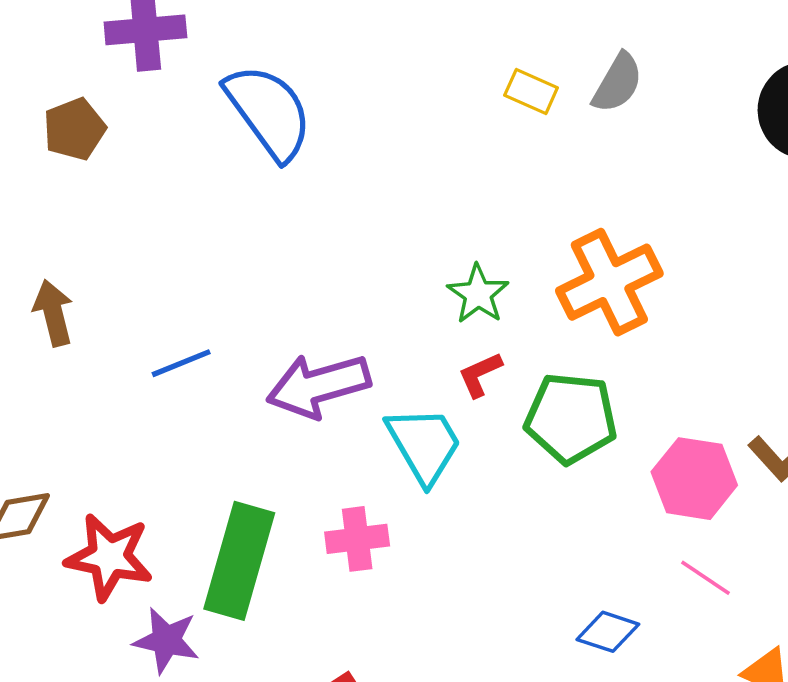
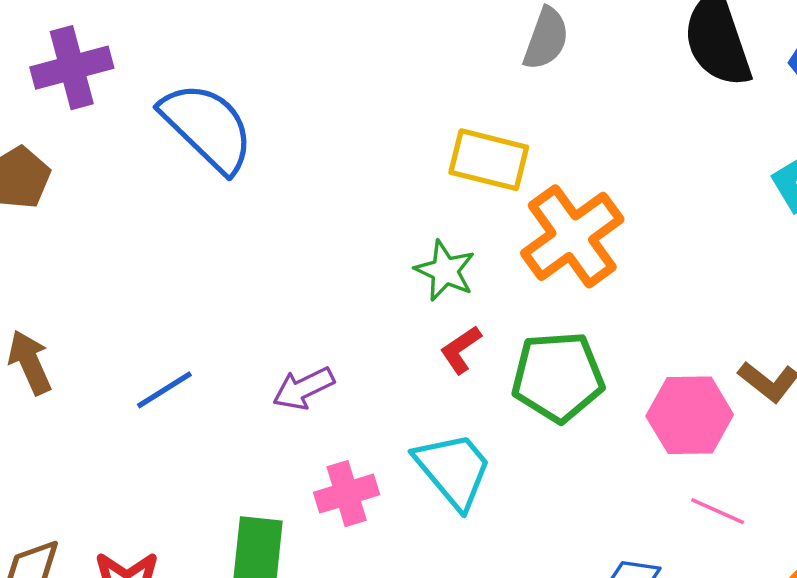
yellow rectangle: (531, 92) -> (489, 160), moved, size x1.5
purple arrow: (318, 386) -> (303, 388), size x0.6
cyan trapezoid: (424, 445) -> (453, 470), moved
pink cross: (357, 539) -> (347, 494), moved

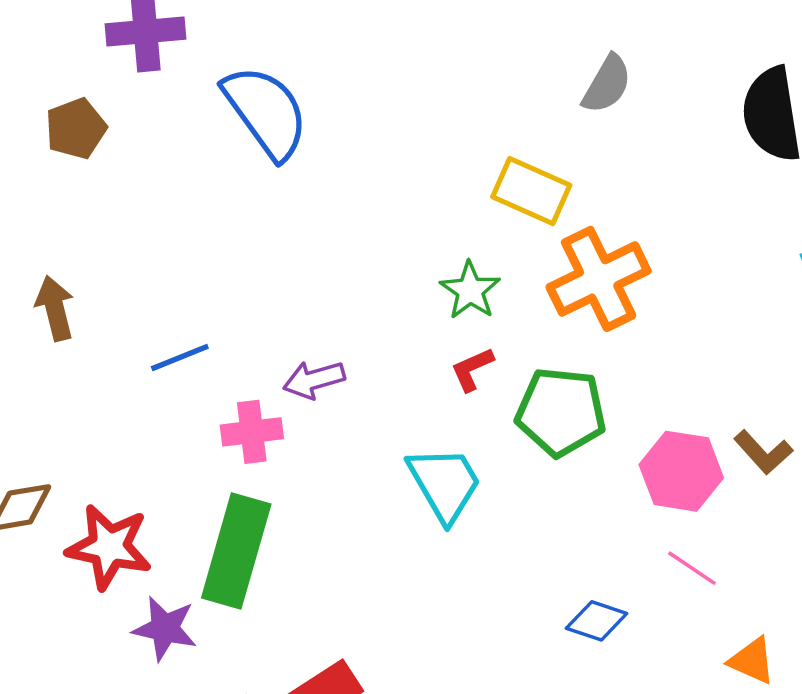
pink cross: (347, 494) -> (252, 432), moved

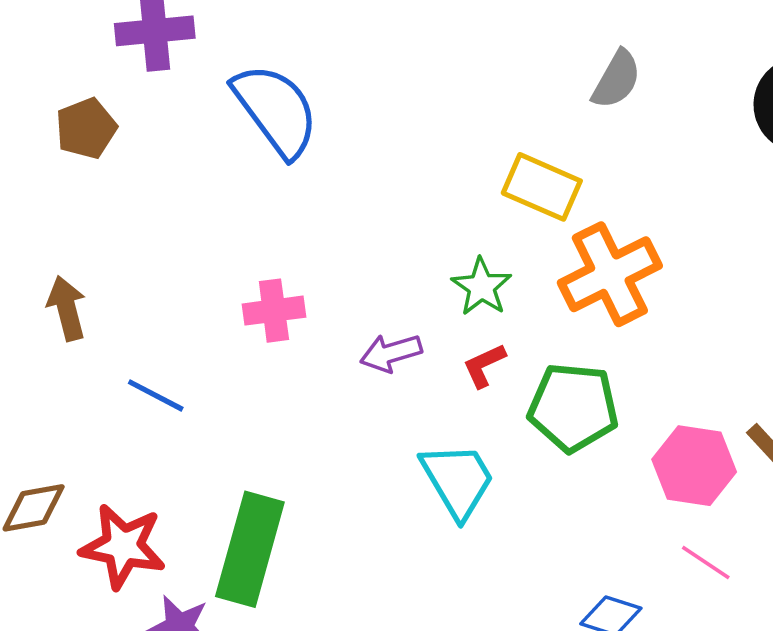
blue line: (180, 358) -> (156, 395), moved, turned 50
purple arrow: (314, 380) -> (391, 353), moved
pink cross: (252, 432) -> (274, 311), moved

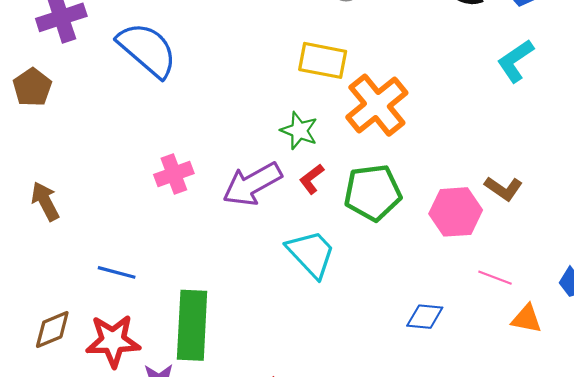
purple arrow: (391, 353) -> (252, 184), size x1.6
blue line: (156, 395) -> (117, 272), moved
pink line: (706, 562) -> (495, 278), moved

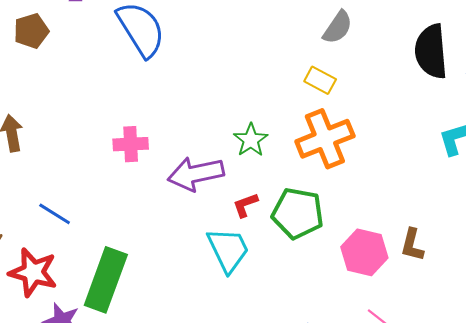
yellow rectangle: (323, 60) -> (320, 80), moved, size x0.7
red L-shape: (312, 179) -> (245, 205), moved
brown L-shape: (503, 188) -> (412, 245), turned 52

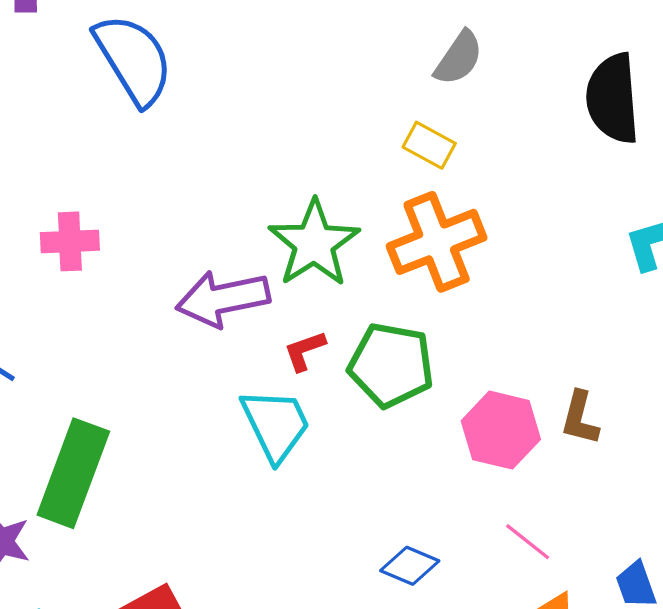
green star: (251, 140) -> (314, 243), size x1.6
pink cross: (131, 144) -> (70, 241), moved

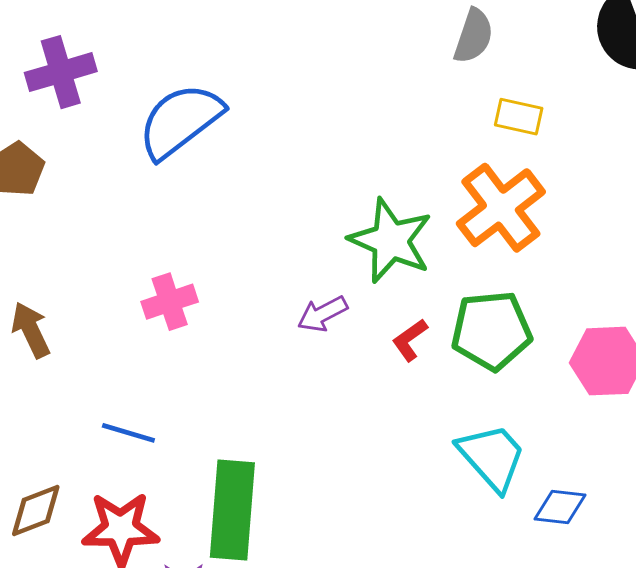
blue semicircle: (133, 59) -> (180, 121), turned -80
yellow rectangle: (429, 145) -> (519, 117), moved
purple arrow: (223, 299) -> (322, 314), size x0.6
cyan trapezoid: (276, 425) -> (492, 457), moved

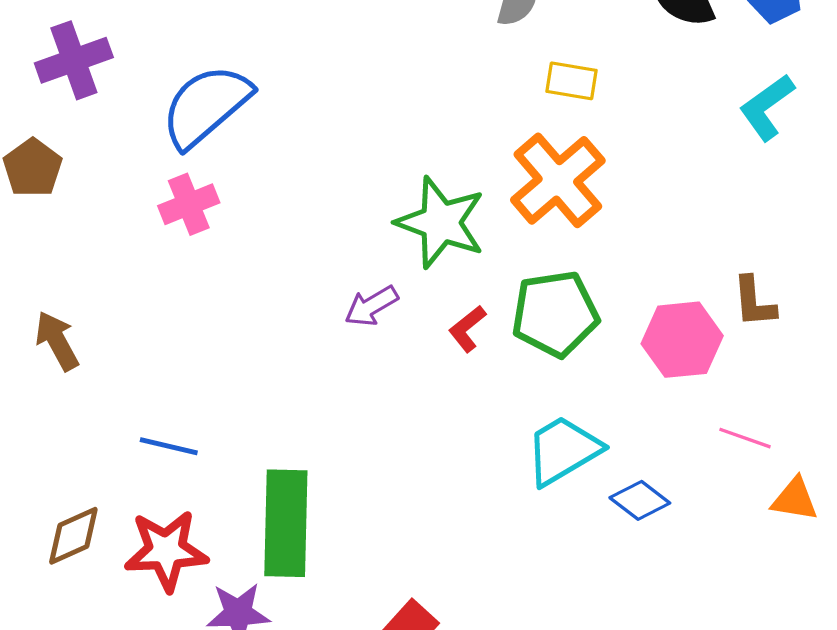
pink cross: (170, 302) -> (189, 204), moved
cyan trapezoid: (492, 457) -> (563, 450), turned -76
blue diamond: (560, 507) -> (640, 500), turned 34

